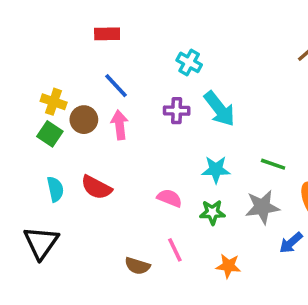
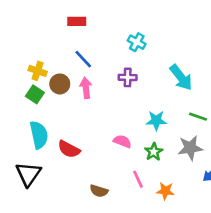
cyan arrow: (219, 109) -> (181, 77), moved
red semicircle: (96, 187) -> (69, 149), moved
cyan semicircle: (55, 189) -> (39, 135), size x1.5
green star: (212, 212) -> (154, 152), turned -30
pink line: (175, 250) -> (138, 179), moved

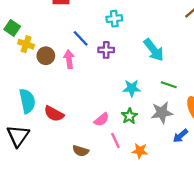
cyan cross: (137, 42) -> (114, 19), turned -35
blue line: (83, 59) -> (81, 38), moved
green square: (35, 94) -> (12, 28), moved
pink semicircle: (122, 141) -> (102, 120), moved, turned 119

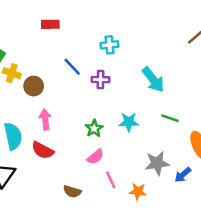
pink arrow: (69, 59) -> (45, 119), moved
gray star: (162, 113) -> (157, 163), moved
green star: (129, 116) -> (94, 128), moved

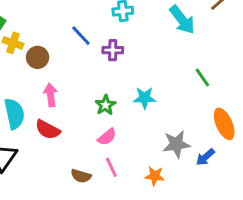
cyan arrow: (153, 80) -> (182, 20), moved
green line: (170, 118) -> (202, 78), moved, turned 36
pink line: (111, 180) -> (111, 167), moved

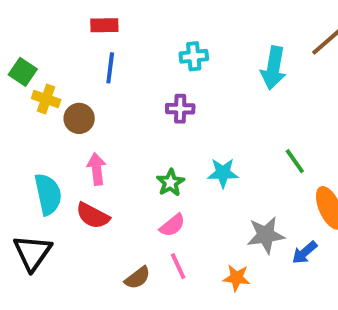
cyan arrow: (182, 20) -> (273, 68), turned 48
blue line: (81, 36) -> (110, 68), moved, turned 50
green line: (202, 78) -> (295, 161), moved
brown semicircle: (81, 176) -> (137, 278), turned -54

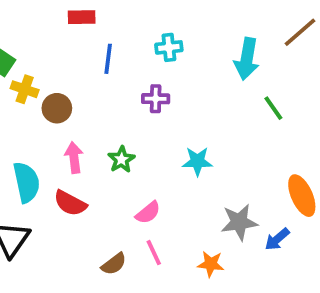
blue line: (110, 68) -> (108, 59), moved
green line: (295, 161) -> (273, 108), moved
green star: (170, 183) -> (121, 159), moved

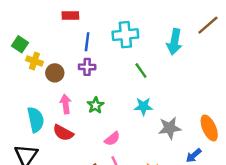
cyan cross: (169, 47) -> (125, 35), size x1.5
purple cross: (156, 99) -> (87, 67), moved
green line: (273, 108) -> (141, 71), moved
gray star: (239, 222) -> (170, 128), moved

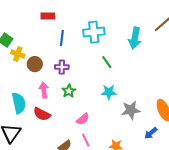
purple cross: (87, 67) -> (62, 67), moved

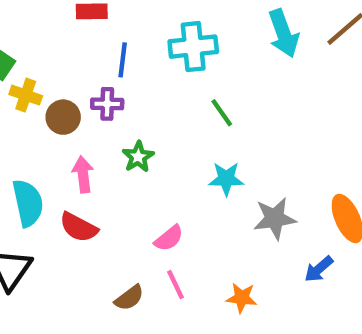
cyan arrow: (135, 38) -> (283, 33), moved, turned -30
purple cross: (62, 67) -> (107, 104), moved
green star: (69, 91) -> (138, 157), moved

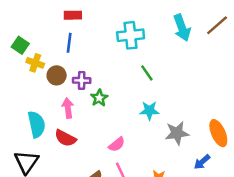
blue line: (123, 60) -> (69, 43), moved
purple cross: (107, 104) -> (82, 80), moved

